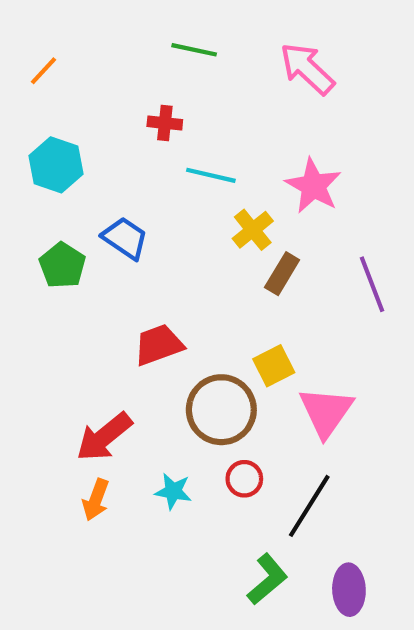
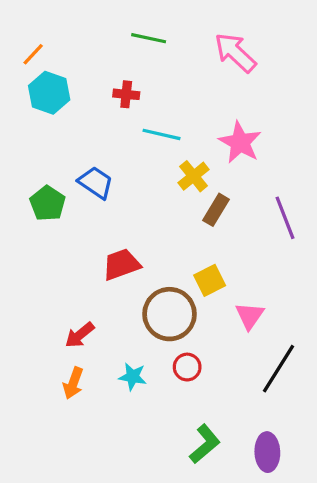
cyan hexagon: (56, 165) -> (49, 93), moved
pink triangle: (326, 412) -> (250, 316), size x0.7
red arrow: (104, 437) -> (80, 335), size x0.7
black line: (309, 506) -> (279, 369), moved

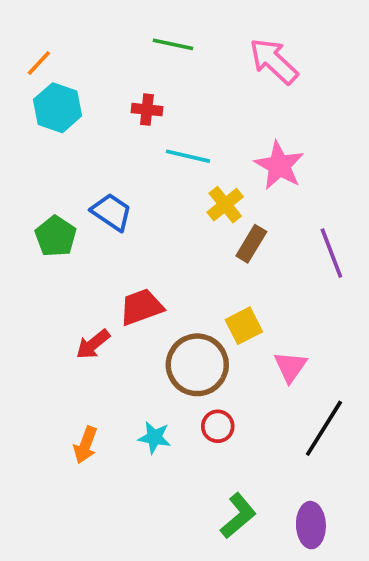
red arrow: (80, 335) -> (93, 344), moved

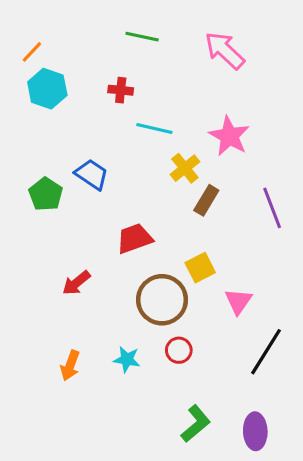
red trapezoid: (141, 307) -> (134, 239), moved

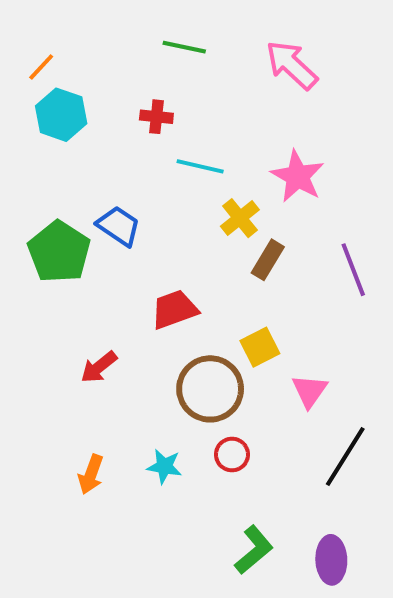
green pentagon: (46, 194) -> (59, 252), size x1.4

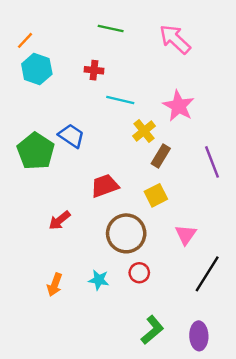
yellow square: (260, 347) -> (156, 195), moved

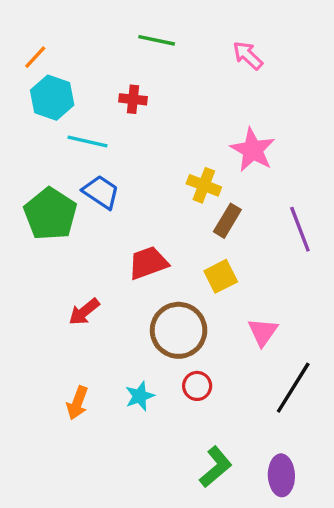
pink arrow: (175, 39) -> (248, 55), size x0.7
cyan line: (120, 100) -> (87, 141), moved
yellow cross: (144, 131) -> (204, 185), turned -30
cyan star: (99, 280) -> (140, 396), turned -30

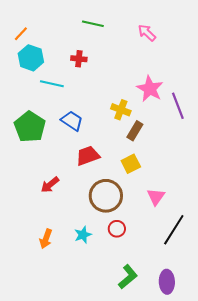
blue trapezoid: (101, 192) -> (72, 121), moved
purple line: (300, 229) -> (178, 106), moved

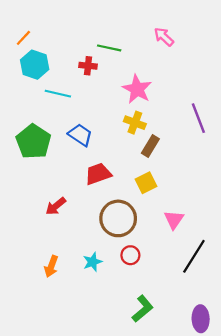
green line: (93, 24) -> (109, 48), moved
pink star: (150, 89) -> (137, 89), moved
purple ellipse: (167, 282) -> (201, 319), moved

